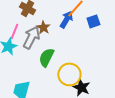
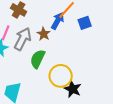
brown star: (43, 27) -> (44, 34), moved

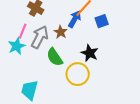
green semicircle: (38, 59) -> (55, 57), turned -60
black star: (73, 89) -> (90, 53), moved

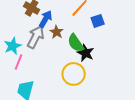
blue arrow: (75, 19) -> (46, 19), moved
pink line: (23, 31) -> (19, 62), moved
green semicircle: (55, 57) -> (76, 43), moved

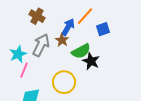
blue arrow: (46, 19) -> (68, 27), moved
green semicircle: (76, 43) -> (81, 51), turned -84
yellow circle: (74, 74) -> (64, 82), moved

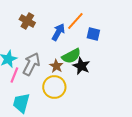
blue square: (103, 29) -> (93, 34), turned 32
brown star: (62, 40) -> (56, 66), moved
gray arrow: (41, 45) -> (31, 64), moved

